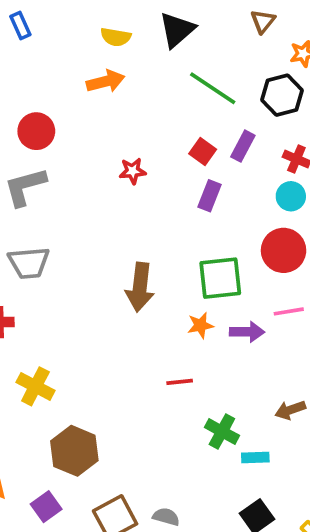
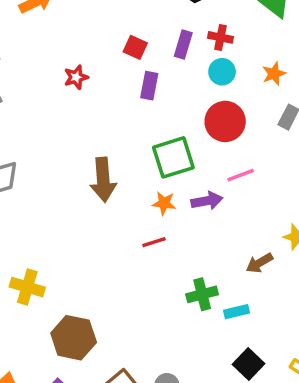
purple rectangle: (243, 146) -> (183, 44), moved
orange star: (200, 325) -> (164, 203), turned 30
red line: (180, 382) -> (154, 242), moved
green cross: (222, 431) -> (202, 294), turned -32

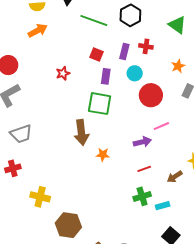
cyan circle: (222, 72) -> (135, 73), moved
green square: (173, 157) -> (100, 104), moved, turned 30
orange star: (164, 203) -> (103, 155), moved
red line: (154, 242) -> (144, 169), moved

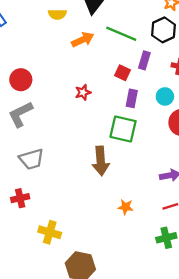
orange arrow: (38, 31) -> (83, 40), moved
purple rectangle: (124, 51) -> (144, 60), moved
orange star: (103, 155) -> (126, 207), moved

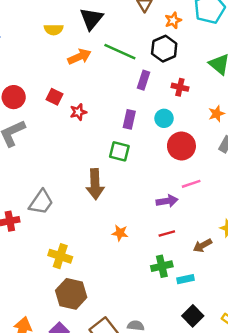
red square: (123, 73) -> (54, 97), moved
green square: (123, 129) -> (119, 151), size x0.7
gray trapezoid: (32, 159) -> (41, 202), moved, turned -40
yellow cross: (50, 232) -> (60, 256), moved

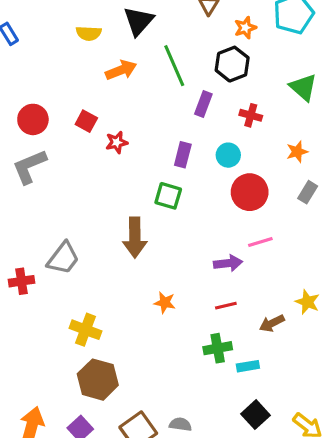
green line: (120, 52) -> (174, 66), turned 40

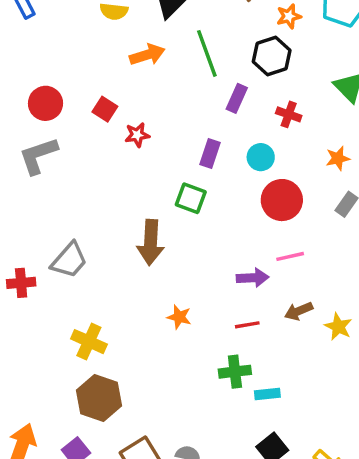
brown arrow: (272, 323) -> (299, 311), moved

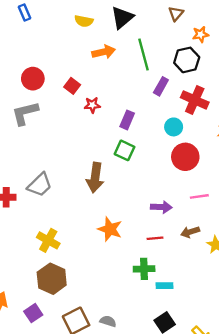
red cross: (289, 114) -> (195, 100), size x1.6
purple rectangle: (210, 153) -> (127, 120), moved
pink line: (290, 256) -> (199, 196), moved
orange star: (179, 317) -> (110, 229), size x1.5

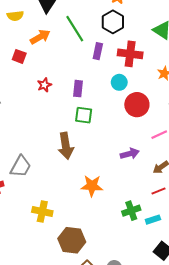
red square: (72, 86) -> (19, 56), moved
red line: (155, 238) -> (159, 191), moved
brown hexagon: (52, 279) -> (72, 240), moved

